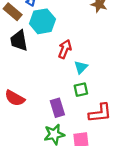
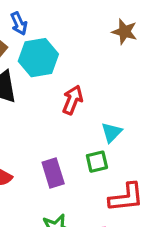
cyan triangle: (81, 67) -> (112, 132), moved
purple rectangle: (57, 108) -> (53, 173), moved

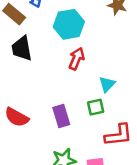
cyan hexagon: (38, 58) -> (69, 24), moved

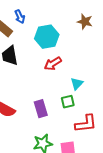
red arrow: (76, 59) -> (53, 64), turned -144

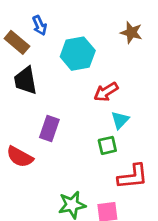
red arrow: (53, 64) -> (106, 92), moved
purple rectangle: (41, 109) -> (49, 129), moved, turned 36

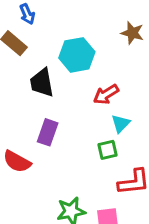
blue arrow: (40, 25) -> (27, 14), moved
black trapezoid: (25, 81) -> (42, 83), moved

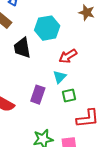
cyan triangle: (121, 124) -> (60, 77), moved
purple rectangle: (48, 132) -> (38, 95), moved

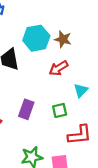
brown star: (87, 12) -> (63, 39), moved
cyan triangle: (60, 77) -> (81, 90), moved

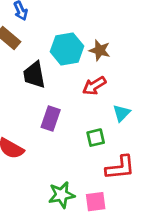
purple rectangle: (26, 109) -> (51, 118), moved

